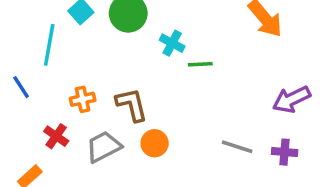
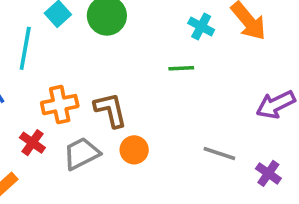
cyan cross: (172, 43) -> (201, 27), moved
orange cross: (83, 99) -> (60, 105), size x1.4
purple cross: (285, 152) -> (268, 173), moved, turned 30

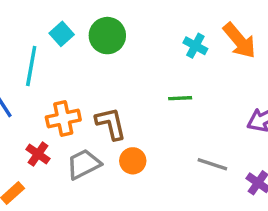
green line: (181, 68) -> (180, 98), moved

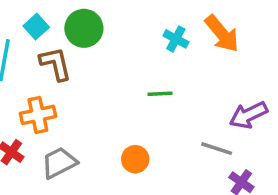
brown L-shape: (111, 124) -> (56, 64), moved
orange circle: (133, 161) -> (135, 159), moved
gray line: (212, 164) -> (217, 149), moved

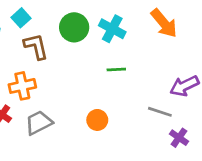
green circle: (84, 28) -> (74, 27), moved
cyan cross: (176, 39) -> (112, 29), moved, size x1.4

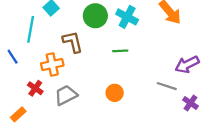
brown L-shape: (36, 46) -> (73, 42), moved
green line: (116, 70) -> (120, 51), moved
purple cross: (179, 138) -> (191, 103), moved

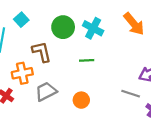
gray trapezoid: (66, 95) -> (46, 91), moved

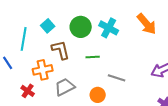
cyan square: (21, 20) -> (48, 26), moved
green line: (87, 60) -> (93, 57), moved
gray line: (131, 94) -> (117, 78), moved

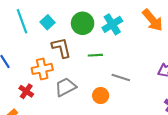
cyan cross: (109, 28) -> (112, 24), turned 30
cyan line: (24, 39) -> (22, 21), moved, turned -30

